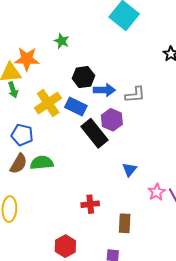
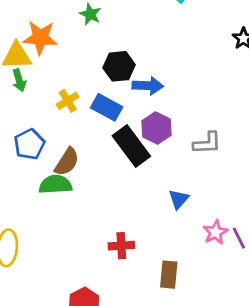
gray L-shape: (135, 95) -> (207, 143), moved
yellow cross: (48, 103) -> (68, 101), size x0.6
blue pentagon: (22, 135) -> (29, 144), turned 30
brown semicircle: (19, 164) -> (67, 162), moved

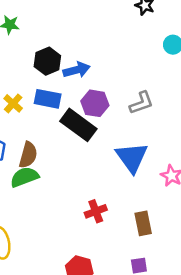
blue triangle: (179, 199) -> (132, 157), size x1.8

